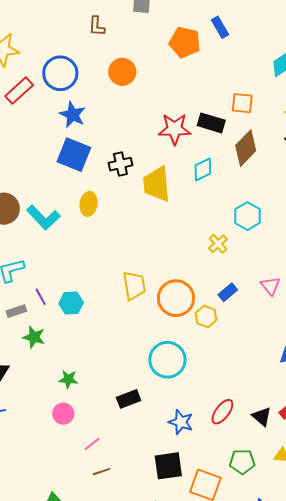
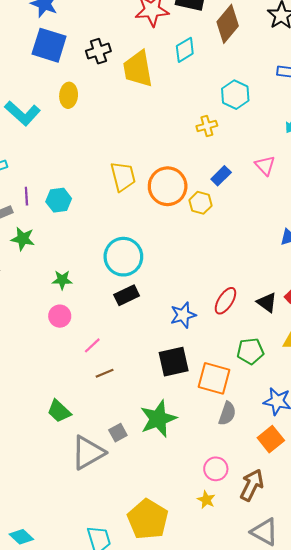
yellow cross: (218, 244) -> (207, 126), turned 30
purple line: (41, 297) -> (26, 196), turned 30
cyan circle: (167, 360) -> (123, 257), moved
blue star: (181, 422) -> (183, 315), turned -30

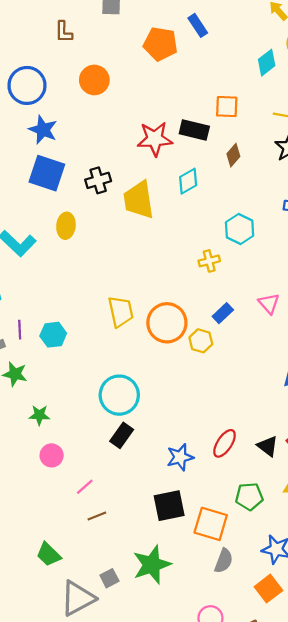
brown diamond: (228, 24) -> (233, 155), size x0.6
green star: (62, 280) -> (39, 415), moved
black rectangle: (127, 295) -> (122, 435), turned -30

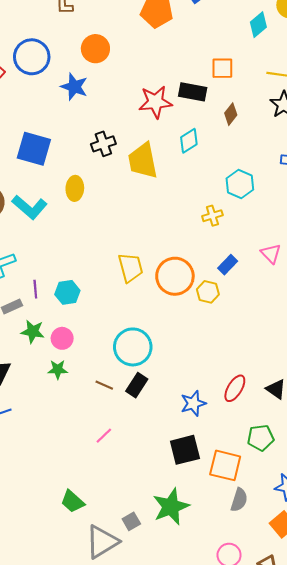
blue star: (43, 130) -> (74, 87), moved
blue square: (47, 173) -> (34, 149), moved
pink circle: (52, 455) -> (62, 338), moved
brown line: (97, 516) -> (104, 385), moved, turned 48

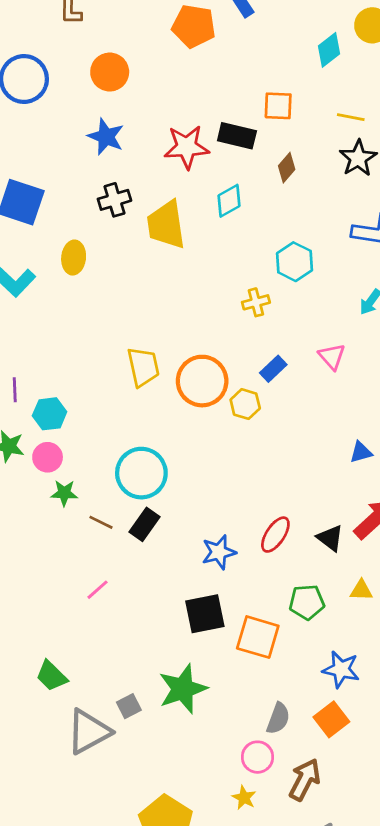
blue star: (74, 87) -> (106, 137), moved
cyan hexagon: (67, 292) -> (50, 414), moved
green star: (58, 369) -> (64, 493), moved
gray semicircle: (239, 500) -> (278, 718), moved

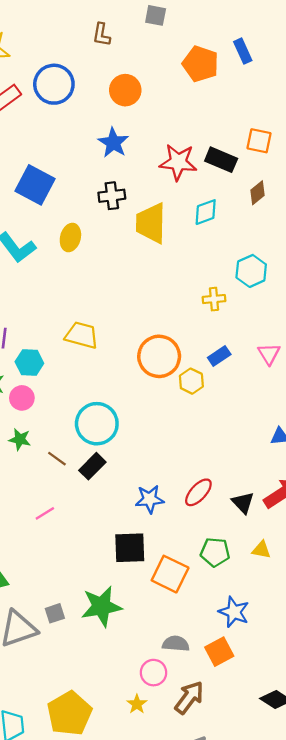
yellow trapezoid: (143, 367) -> (82, 335), moved, turned -72
green star: (64, 493) -> (20, 439), moved
gray semicircle: (278, 718) -> (176, 644), turned -115

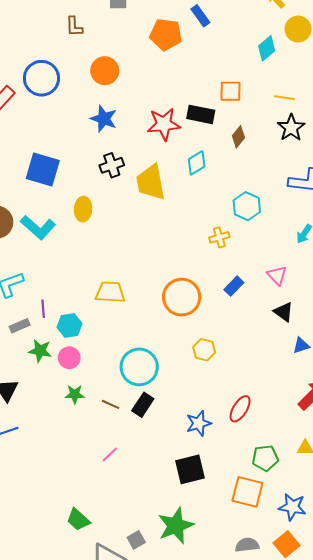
yellow hexagon: (191, 381) -> (204, 350), moved
black triangle: (243, 503) -> (284, 312), moved
orange square: (170, 574) -> (247, 492), moved

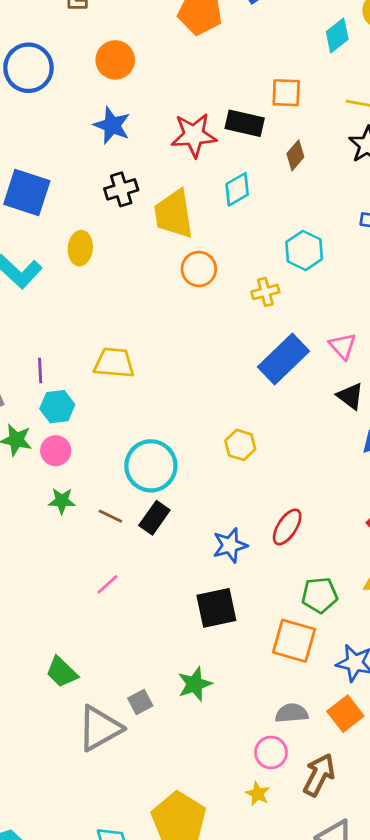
blue rectangle: (234, 286) -> (284, 359), size x1.8
orange circle: (182, 297) -> (199, 269), moved, size x0.7
purple line: (43, 309) -> (40, 371), moved
green star: (176, 526) -> (195, 684), size x0.7

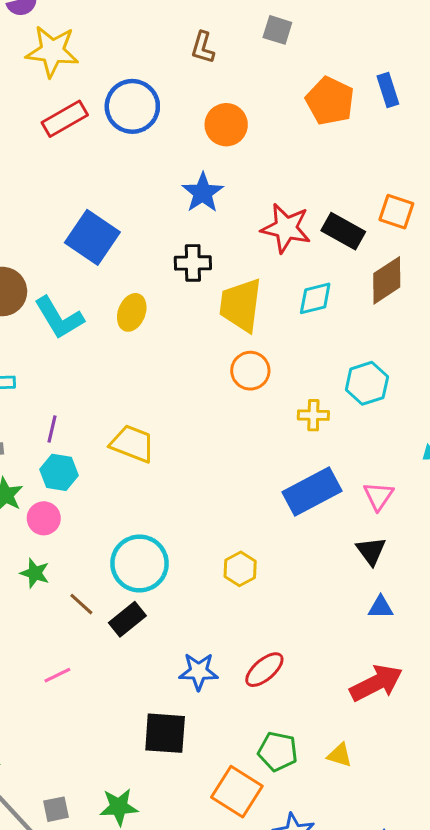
brown diamond: (295, 155) -> (387, 280), size x1.5

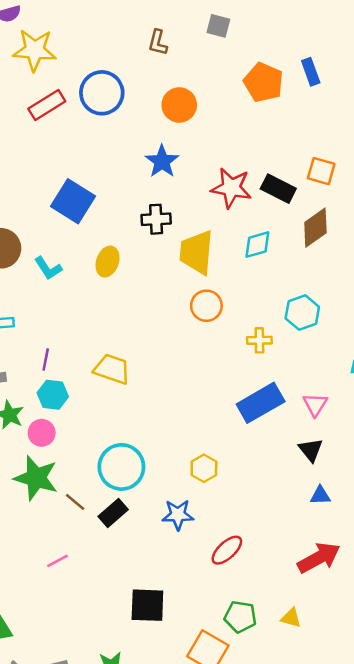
cyan L-shape: (59, 318) -> (48, 268), size x0.7
green star: (35, 573) -> (36, 478), size x1.8
blue star: (199, 671) -> (178, 515), moved

